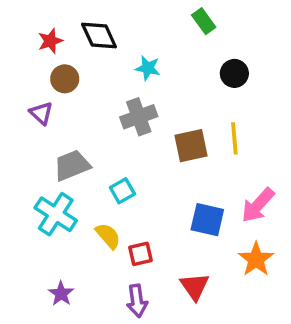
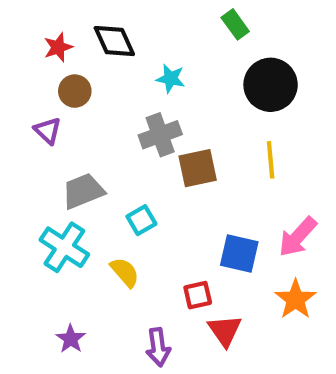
black circle: (234, 73) -> (271, 85), size x1.6
brown square: (191, 146) -> (198, 168), moved
red square: (141, 254) -> (198, 295), moved

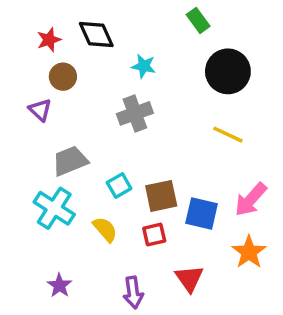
yellow line: (271, 160) -> (228, 135), turned -60
brown square: (198, 168) -> (161, 196), moved
red square: (198, 295) -> (154, 235), moved

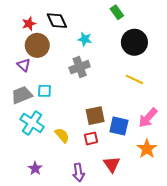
brown circle: (63, 77) -> (37, 45), size x1.5
gray trapezoid: (70, 161) -> (22, 95), moved
cyan square: (119, 185) -> (44, 91), moved, turned 32

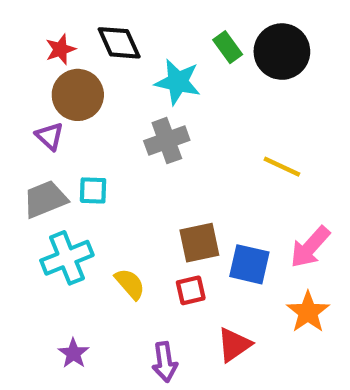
green rectangle: (117, 12) -> (228, 47), moved
cyan star: (85, 39) -> (178, 82), size x1.5
black circle: (134, 42) -> (282, 52), moved
cyan cross: (32, 123) -> (67, 258), turned 35
red triangle: (112, 164) -> (234, 345), turned 30

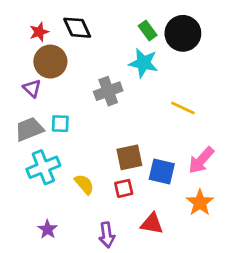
cyan star: (178, 82) -> (143, 63), moved
red triangle: (234, 345) -> (152, 224), turned 45

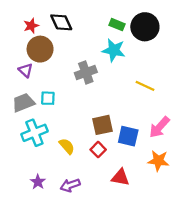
green rectangle: (148, 31) -> (117, 25), turned -32
red square: (124, 188) -> (98, 150), turned -32
orange star: (200, 203) -> (158, 161), turned -30
purple arrow: (107, 235) -> (70, 185), moved, turned 78

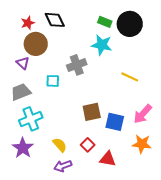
cyan square: (48, 98) -> (53, 81), moved
yellow semicircle: (67, 146) -> (60, 145), moved
red square: (98, 150) -> (88, 145), moved
purple star: (38, 182) -> (23, 148), moved, size x1.5

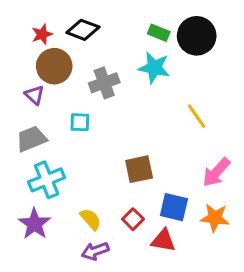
black diamond: (55, 20) -> (83, 30), turned -45
gray cross: (77, 65) -> (104, 83), moved
yellow line: (130, 77) -> (197, 116), turned 30
blue square: (115, 122) -> (174, 207), moved

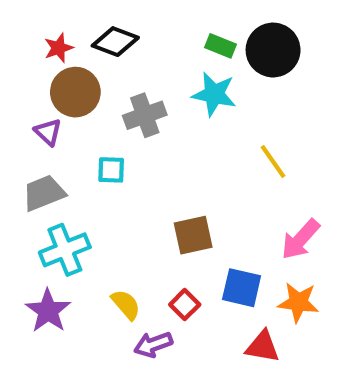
red triangle: (163, 240) -> (263, 347), moved
purple arrow: (95, 251) -> (153, 344), moved

